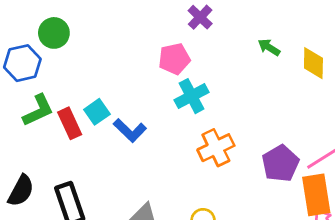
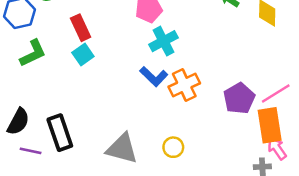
red rectangle: (70, 123) -> (81, 28), moved
blue L-shape: (130, 130) -> (154, 76), moved

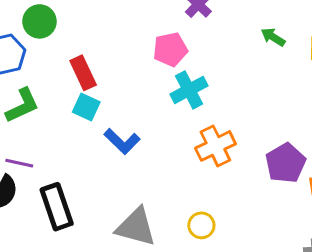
cyan square: (83, 54) -> (86, 107), turned -30
blue L-shape: (154, 76) -> (122, 141), moved
purple line: (31, 151) -> (19, 163), moved

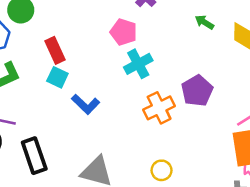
pink pentagon: (170, 49) -> (124, 32), turned 30
purple pentagon: (285, 163) -> (197, 91), moved
yellow circle: (201, 225) -> (162, 170), moved

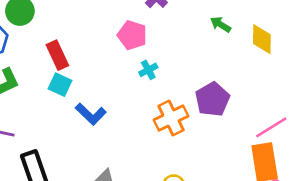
cyan cross: (138, 64) -> (148, 70), size x0.6

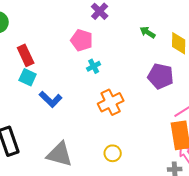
purple pentagon: (212, 99) -> (161, 76), moved, turned -30

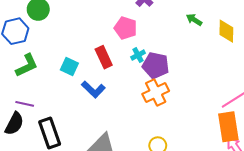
red rectangle: (26, 55) -> (104, 57), moved
purple pentagon: (161, 76) -> (156, 65), moved

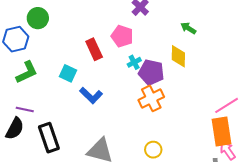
yellow diamond: (226, 31) -> (178, 56), moved
red rectangle: (104, 57) -> (94, 49), moved

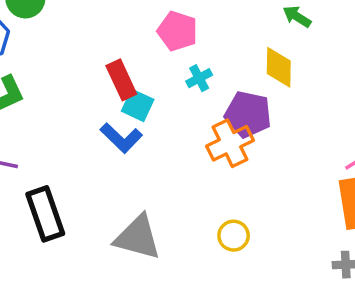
red rectangle: (94, 49) -> (121, 80), moved
purple pentagon: (151, 72) -> (248, 114), moved
cyan square: (68, 73) -> (138, 105), moved

